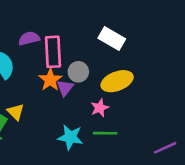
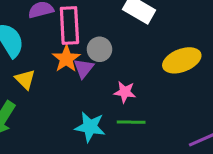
yellow ellipse: (117, 81) -> (182, 60), moved
pink star: (100, 108) -> (125, 92), turned 30
yellow triangle: (16, 112) -> (25, 79), moved

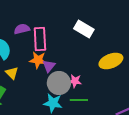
gray circle: (99, 49) -> (59, 83), moved, size x1.5
orange star: (66, 59) -> (38, 60), turned -30

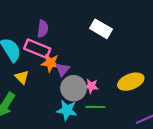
purple semicircle: (22, 29) -> (43, 29), moved, turned 112
pink rectangle: (40, 39) -> (37, 49), moved, turned -65
yellow ellipse: (111, 61) -> (131, 82), moved

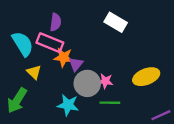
cyan star: (67, 110) -> (68, 105), moved

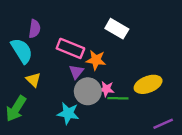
purple semicircle: (56, 22) -> (35, 29), moved
pink rectangle: (50, 43) -> (70, 48), moved
orange star: (63, 57) -> (96, 60), moved
green line: (110, 103) -> (118, 98), moved

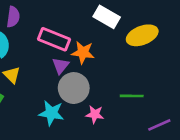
yellow ellipse: (148, 84) -> (142, 35), moved
pink star: (106, 89) -> (95, 114), moved
green line: (118, 98) -> (132, 96), moved

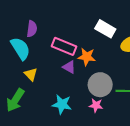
purple triangle: (61, 66) -> (69, 67), turned -40
gray circle: (74, 88) -> (100, 85), moved

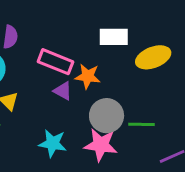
white rectangle: (105, 29) -> (114, 37), turned -30
pink star: (96, 105) -> (101, 145), size x1.6

